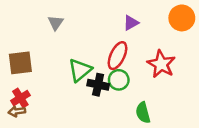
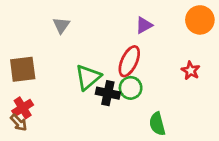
red star: (161, 64) -> (191, 71), moved, size x0.6
brown arrow: (17, 111) -> (19, 123), turned -126

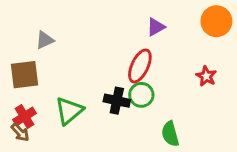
gray triangle: (61, 25) -> (45, 40), moved, turned 30
green triangle: (88, 77) -> (69, 111), moved

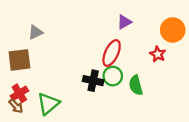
orange circle: (216, 21) -> (173, 30), moved
red star: (206, 76) -> (158, 54), moved
green triangle: (69, 111) -> (48, 104), moved
green semicircle: (170, 134) -> (136, 85), moved

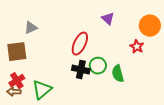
purple triangle: (124, 22) -> (108, 19), turned -48
red ellipse: (112, 53) -> (80, 44), moved
brown arrow: (16, 106) -> (14, 92), turned 136

